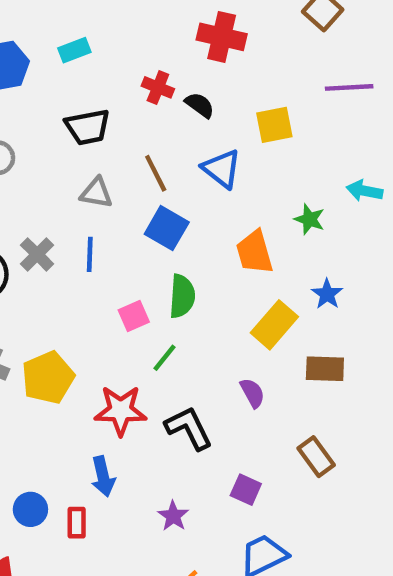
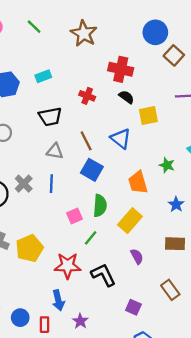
black semicircle: (200, 105) -> (126, 97), moved
yellow rectangle: (274, 325) -> (130, 221), moved
purple star: (173, 516) -> (80, 321), moved

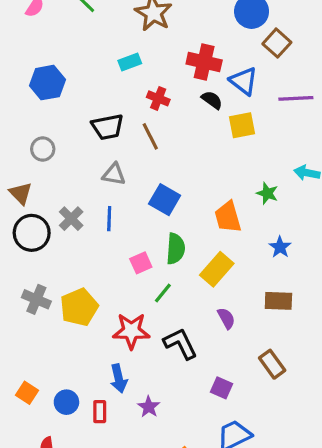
cyan rectangle: (43, 76) -> (130, 62), moved
blue triangle: (121, 139) -> (244, 81), moved
brown line: (86, 141) -> (150, 136), moved

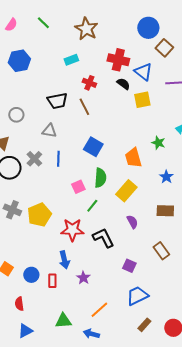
blue hexagon: (47, 83) -> (19, 61), moved
gray triangle: (114, 174) -> (49, 131), moved

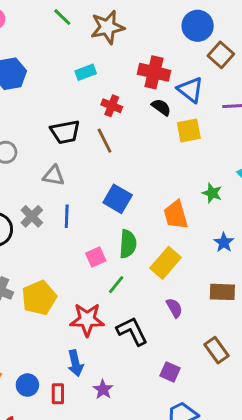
green line: (43, 23) -> (62, 17), moved
brown star: (86, 29) -> (107, 27), turned 30

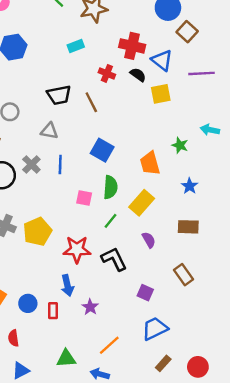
red cross: (112, 106) -> (107, 73), moved
pink square: (96, 257) -> (84, 198), turned 35
green line: (116, 285) -> (110, 221), moved

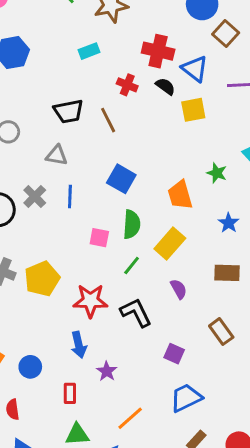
red rectangle: (53, 311) -> (70, 393), moved

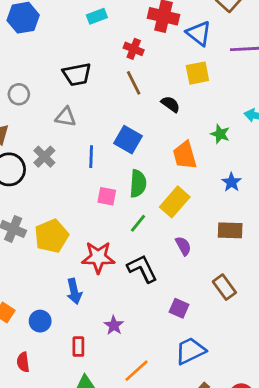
black semicircle: (165, 86) -> (171, 104), moved
brown line: (108, 120) -> (134, 83), moved
blue line: (70, 196) -> (91, 157), moved
blue arrow: (79, 345) -> (74, 291), moved

